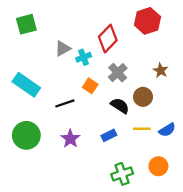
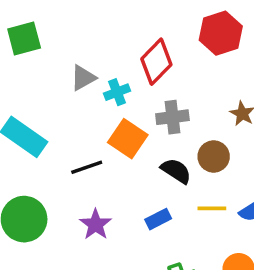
gray cross: (118, 73) -> (172, 117), turned 36
orange square: (90, 86) -> (128, 139), size x1.5

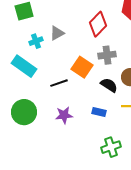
cyan cross: (117, 92) -> (36, 41), moved
blue rectangle: (158, 219) -> (99, 112), turned 40
purple star: (96, 224) -> (64, 115), turned 30

